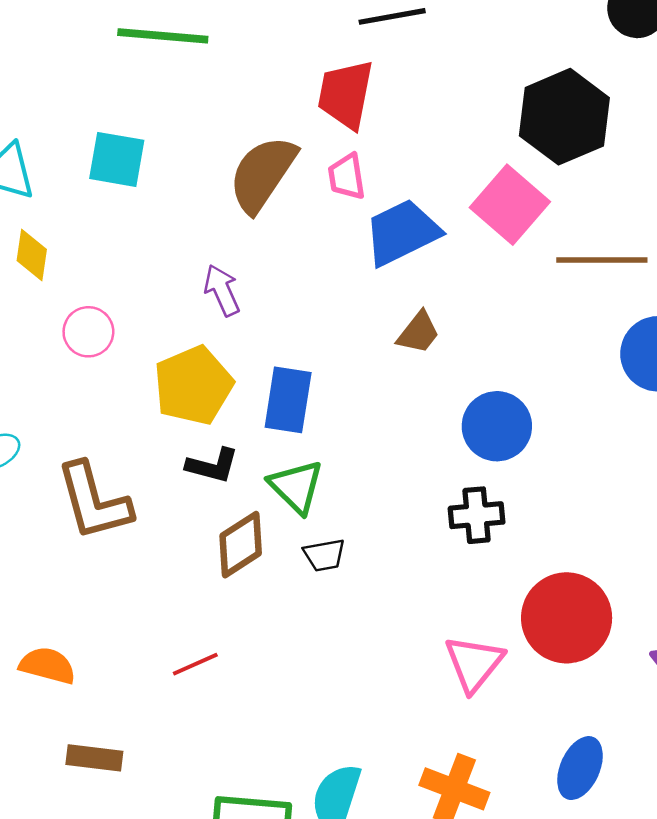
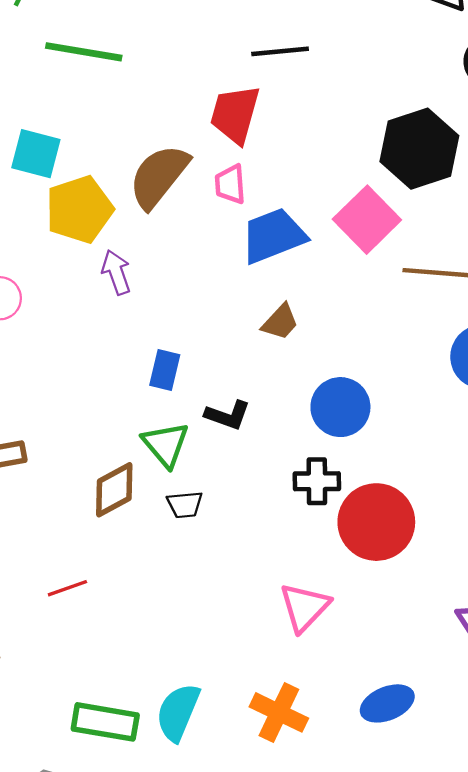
yellow pentagon: (193, 385) -> (79, 209), moved
blue rectangle: (288, 400) -> (165, 370), size x0.7
black L-shape: (212, 466) -> (228, 415), moved
red circle: (567, 618) -> (376, 522), moved
blue ellipse: (580, 768) -> (387, 703), turned 39

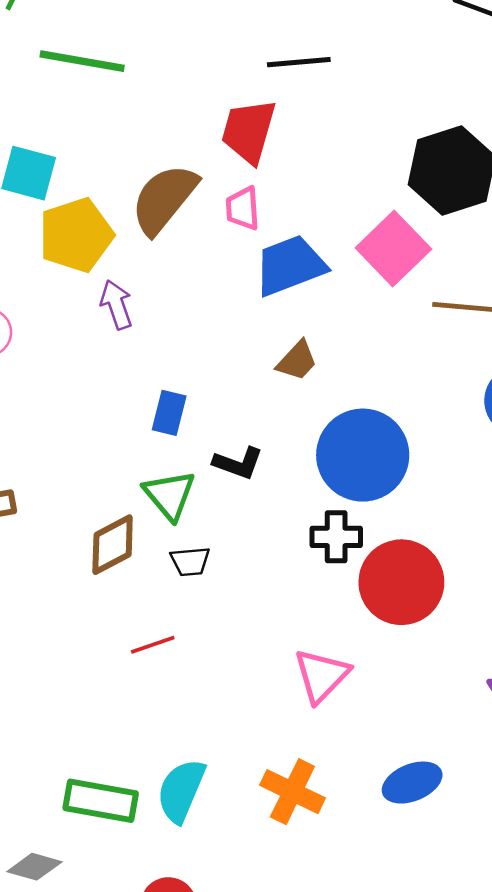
blue circle: (340, 407) -> (363, 455), size x1.4
red line: (67, 588) -> (153, 645), moved

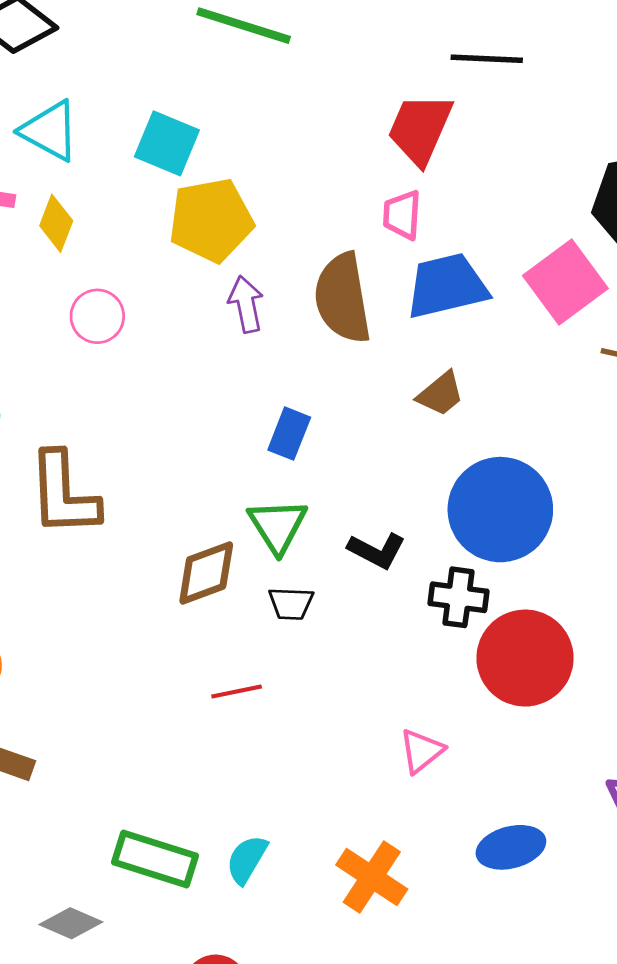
brown semicircle: (164, 199) -> (343, 298), moved, turned -56
black L-shape: (238, 463) -> (377, 551), moved
pink triangle: (321, 676) -> (421, 751), size x0.7
blue ellipse: (412, 783) -> (511, 847), moved
cyan semicircle: (181, 791) -> (247, 859), size x0.7

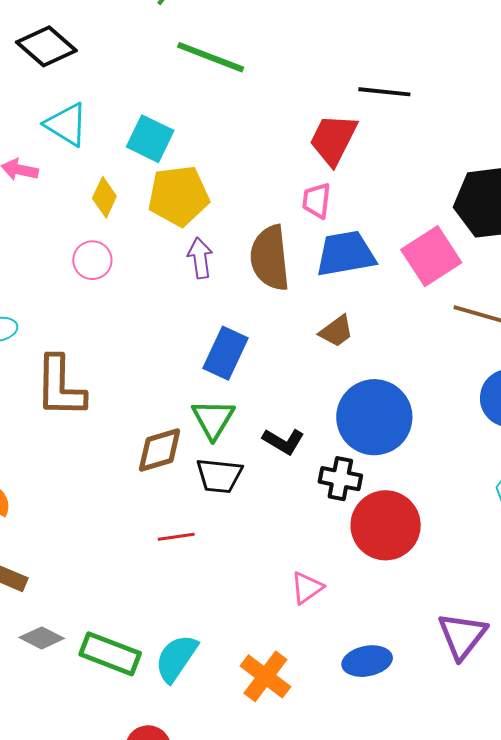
yellow diamond: (56, 223) -> (104, 197), moved
blue rectangle: (289, 434) -> (226, 353), size x1.4
black trapezoid: (291, 603) -> (219, 476), size x1.4
cyan semicircle: (247, 859) -> (176, 658), size x1.4
gray diamond: (71, 923) -> (42, 638), moved

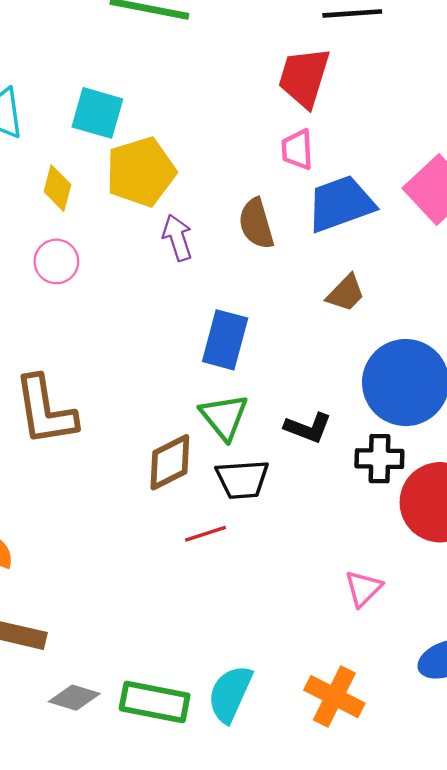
brown semicircle: (270, 258) -> (256, 224), size x0.7
red line: (176, 537) -> (206, 534), moved

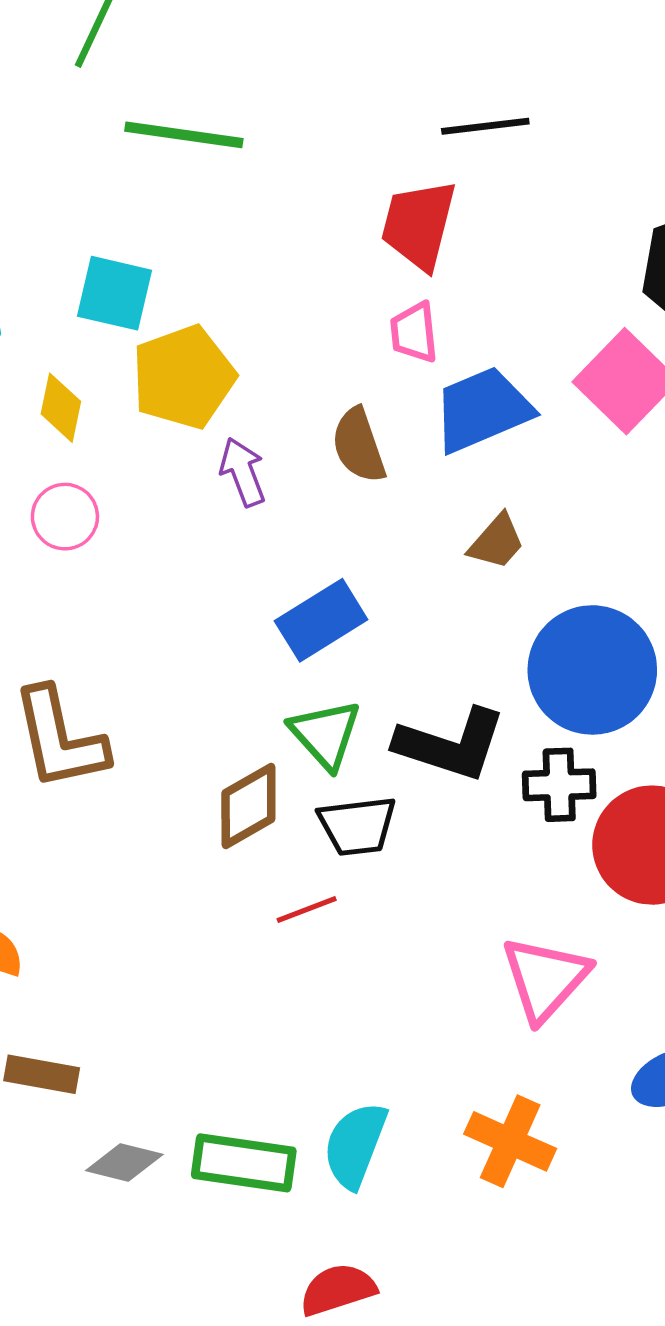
blue rectangle: (225, 340) -> (321, 620), turned 46
black L-shape: (308, 428) -> (451, 744), size x1.6
pink triangle: (363, 588) -> (545, 979), size x1.6

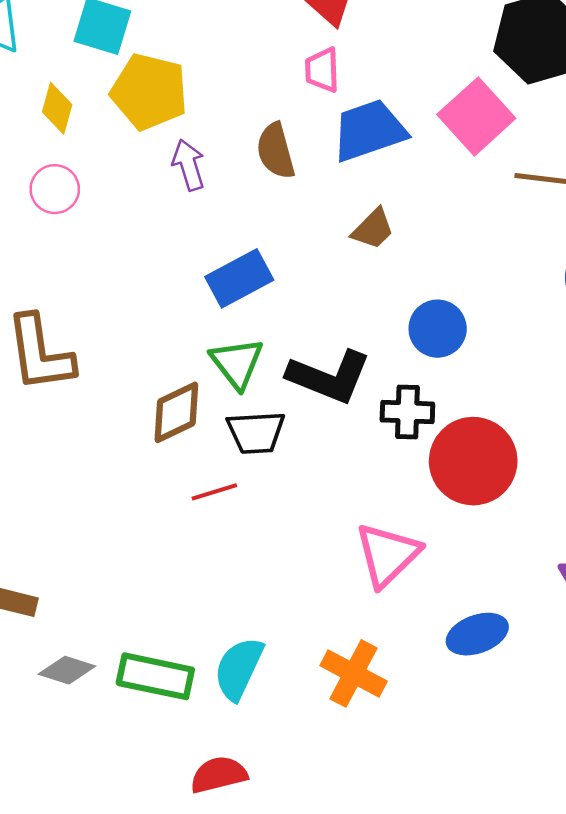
yellow pentagon: (183, 377) -> (149, 92), turned 30
blue circle: (592, 670) -> (438, 329), size x0.6

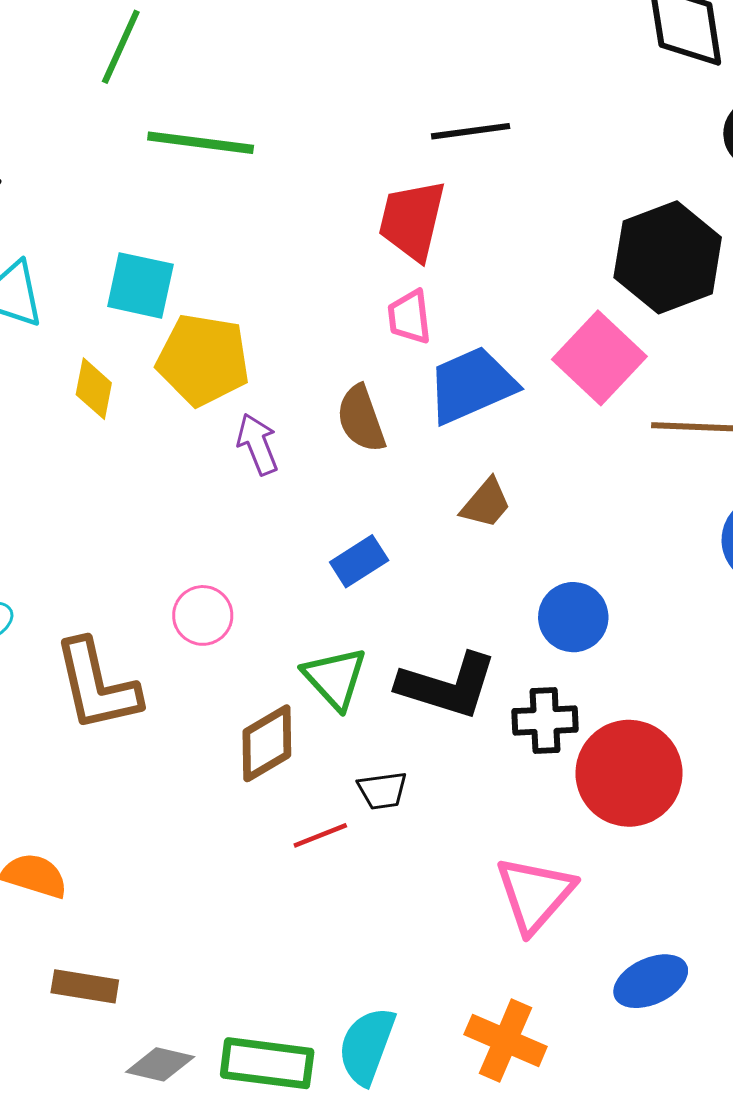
pink circle: (55, 189) -> (203, 615), moved
blue rectangle: (239, 278) -> (359, 561), moved, size x0.7
black trapezoid: (256, 432) -> (382, 790), moved, size x0.7

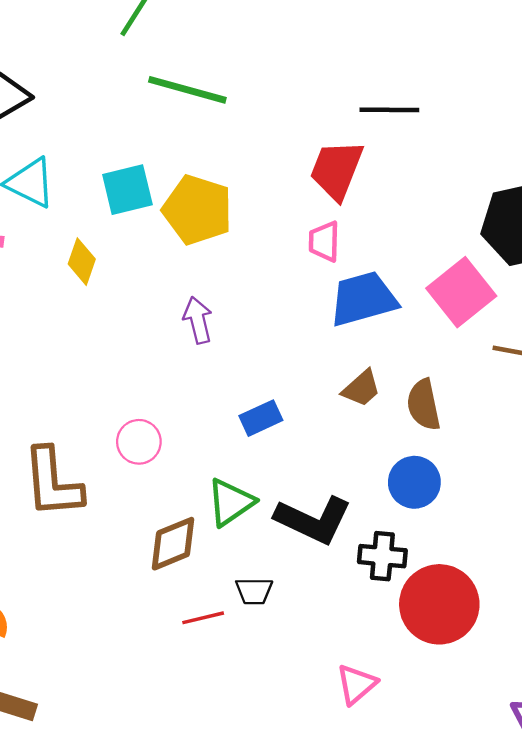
cyan square: (140, 285) -> (127, 190), turned -34
yellow pentagon: (203, 360) -> (197, 210), moved
brown semicircle: (361, 419) -> (424, 405), moved
green triangle: (335, 678) -> (231, 502), turned 30
pink triangle: (535, 894) -> (356, 684), size x0.7

